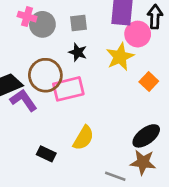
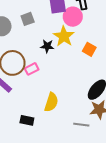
black star: (78, 52) -> (47, 46), moved
pink rectangle: (68, 89) -> (32, 69), size x0.6

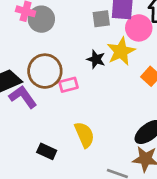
gray square: (28, 19) -> (101, 19), moved
yellow semicircle: (51, 102) -> (84, 135), turned -54

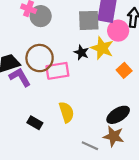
gray square: (101, 19) -> (89, 20), size x1.5
yellow star: (121, 51) -> (102, 48), turned -30
pink rectangle: (69, 85) -> (57, 71), size x1.5

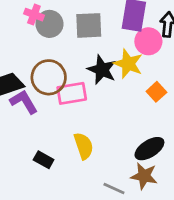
gray square: (89, 20) -> (89, 25), moved
black star: (81, 52) -> (102, 70), size x1.5

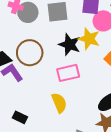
pink rectangle: (72, 93) -> (68, 73), moved
black rectangle: (44, 160) -> (20, 117), moved

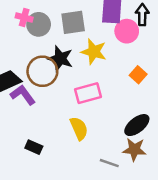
yellow star: (89, 39) -> (94, 52), moved
black star: (69, 44) -> (60, 59), moved

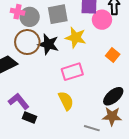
brown circle: (42, 71) -> (27, 42), moved
purple L-shape: (23, 95) -> (19, 101), moved

